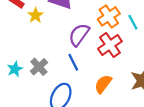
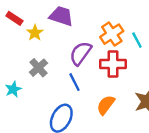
red cross: (110, 45) -> (113, 64), turned 35
gray cross: (39, 67) -> (38, 68), moved

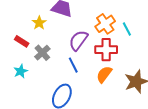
red rectangle: (14, 18) -> (22, 41), moved
orange semicircle: (106, 105) -> (104, 74), moved

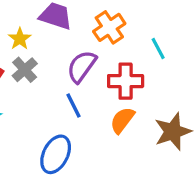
orange cross: (105, 24) -> (109, 27), moved
gray cross: (42, 53) -> (25, 70), moved

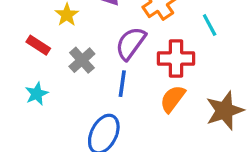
gray cross: (25, 70) -> (82, 60), moved
blue line: (73, 106) -> (122, 84), turned 35

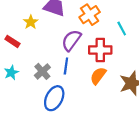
gray cross: (82, 60) -> (42, 71), moved

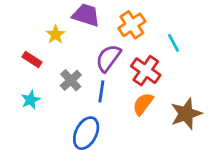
red cross: (100, 50) -> (146, 71), turned 35
gray cross: (42, 71) -> (71, 80), moved

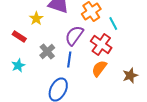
cyan line: (174, 43) -> (113, 23), moved
brown star: (186, 114) -> (130, 75), size x0.7

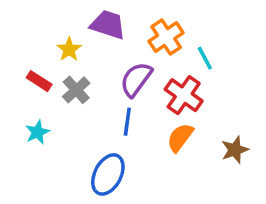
gray cross: (47, 51) -> (76, 90), moved

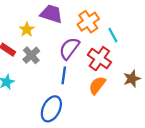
brown star: (235, 150) -> (132, 79), moved

